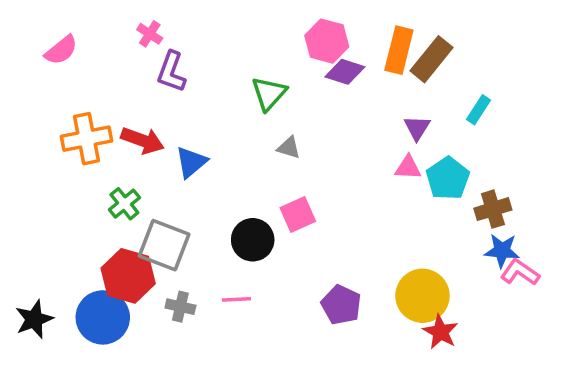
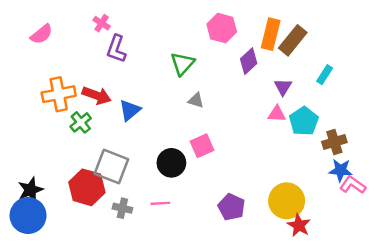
purple diamond: (345, 72) -> (249, 61), moved, turned -60
green cross: (124, 204) -> (81, 122), moved
blue circle: (103, 317) -> (28, 216), moved
black star: (34, 319) -> (30, 190), moved

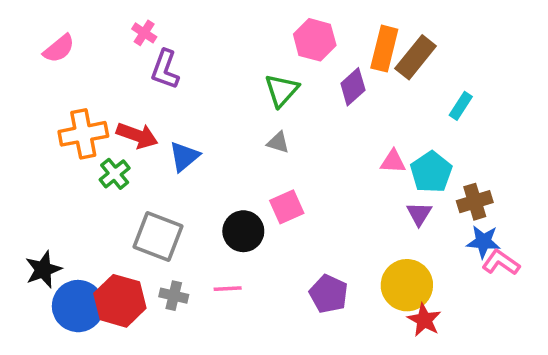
green triangle: (182, 64) -> (282, 90), moved
purple triangle: (283, 87) -> (419, 214), moved
red hexagon: (87, 187) -> (120, 301), moved
blue circle: (28, 216) -> (78, 306), moved

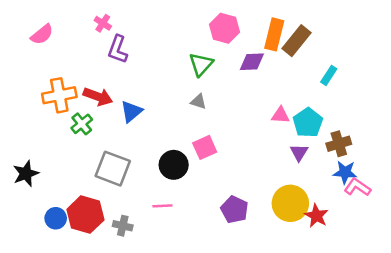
purple diamond: (353, 87) -> (252, 62), turned 40
black star: (43, 270) -> (26, 174), moved
gray cross: (174, 296) -> (123, 226), moved
blue circle: (78, 306) -> (56, 218), size x0.6
red star: (424, 320) -> (316, 216), moved

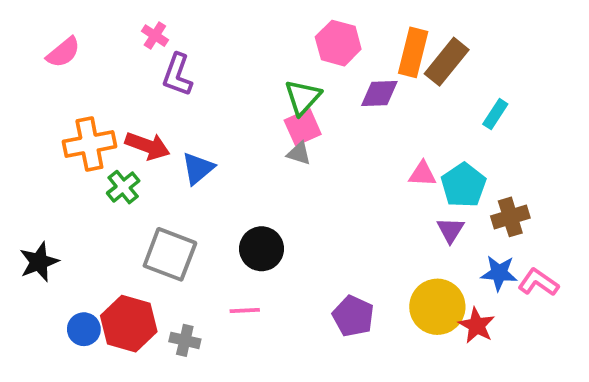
pink square: (205, 147) -> (303, 127), moved
blue star: (345, 172) -> (499, 273), moved

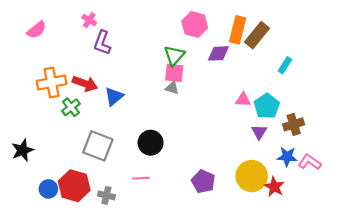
pink square: (303, 127) -> (174, 73), turned 30

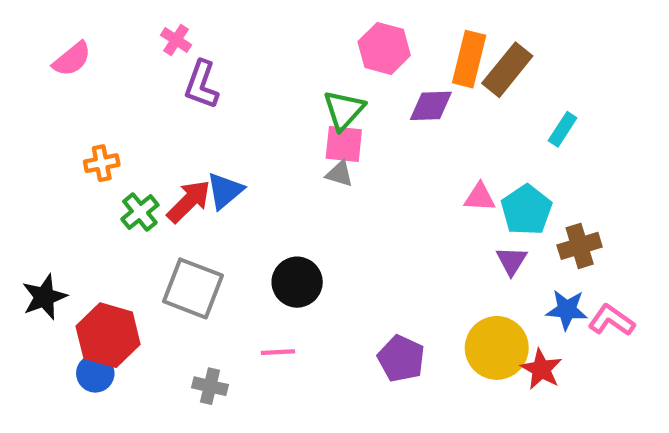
orange cross: (52, 82) -> (102, 163), size x0.6
red arrow: (85, 84) -> (189, 201), moved, turned -65
red hexagon: (74, 186) -> (108, 335), moved

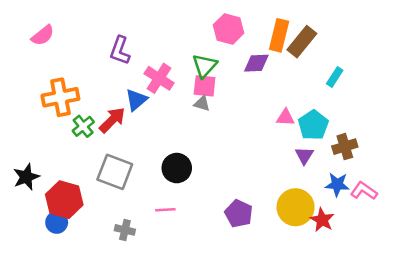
pink cross: (176, 40) -> (159, 78), moved, size x1.6
orange cross: (102, 163) -> (60, 97), size x1.8
blue triangle: (225, 191) -> (136, 100), moved

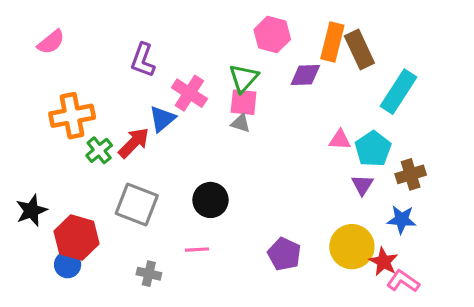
brown rectangle: (302, 42) -> (359, 49), turned -64
cyan rectangle: (335, 77) -> (399, 92), size x1.8
pink L-shape: (364, 191) -> (403, 281), moved

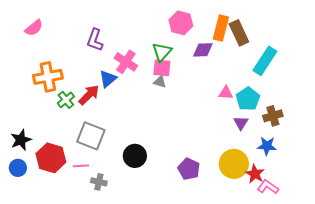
black circle: (210, 200) -> (135, 156), moved
pink line: (197, 250) -> (81, 166), moved
blue circle: (68, 265) -> (18, 168), moved

